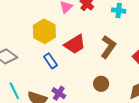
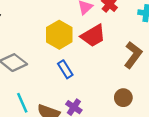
red trapezoid: (75, 44) -> (93, 36), moved

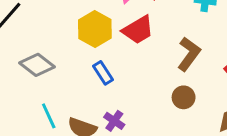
brown circle: (123, 98) -> (184, 97), moved

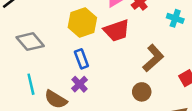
purple cross: (114, 121) -> (80, 84), moved

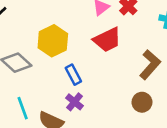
yellow hexagon: (82, 23) -> (53, 41), moved

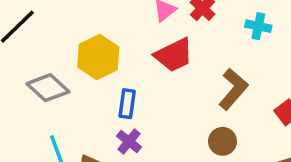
blue rectangle: (73, 75) -> (127, 104), turned 36

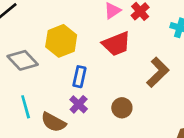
brown circle: (223, 141) -> (122, 108), moved

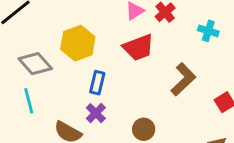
cyan line: (26, 107) -> (29, 101), moved
brown circle: (122, 108) -> (144, 129), moved

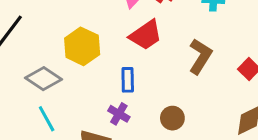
blue rectangle: (97, 83) -> (128, 80), moved

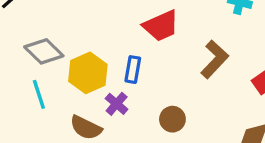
yellow hexagon: (82, 46) -> (88, 73), moved

